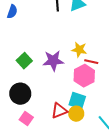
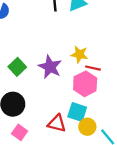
purple star: (53, 61) -> (50, 67), turned 30
red triangle: (59, 111) -> (57, 123), turned 36
yellow circle: (76, 114) -> (87, 127), moved

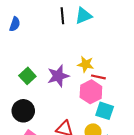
purple star: (50, 67) -> (58, 76), turned 30
cyan square: (77, 112) -> (105, 111), moved

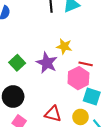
yellow star: (86, 64) -> (64, 46), moved
purple star: (58, 76) -> (47, 63), turned -30

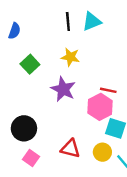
yellow star: (64, 46) -> (70, 57), moved
green square: (17, 63) -> (30, 64), moved

